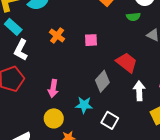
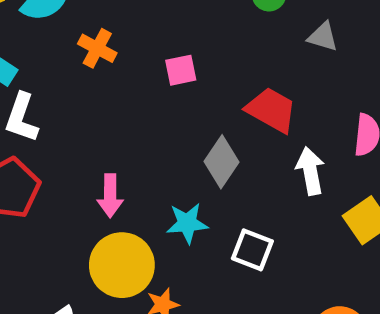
orange cross: (57, 36) -> (97, 48), moved
yellow circle: (54, 118) -> (122, 265), size x1.4

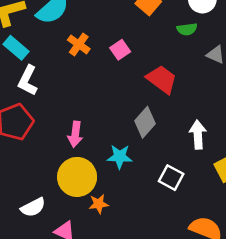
pink square: (181, 70) -> (120, 50), moved, turned -30
red trapezoid: (271, 110) -> (162, 79), moved
white square: (252, 250) -> (171, 178), moved

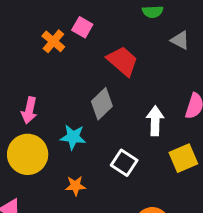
orange cross: (79, 44) -> (53, 41), moved
pink square: (120, 50) -> (82, 27), turned -30
orange star: (99, 204) -> (75, 186), moved

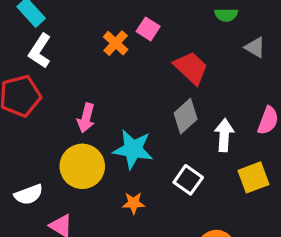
gray diamond: (102, 104) -> (186, 116), moved
cyan star: (73, 137) -> (133, 149), size x1.4

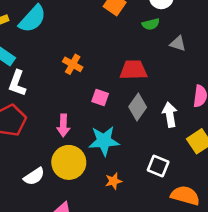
pink square: (148, 29) -> (100, 97), moved
red trapezoid: (191, 68) -> (133, 70), turned -32
white square: (188, 180) -> (158, 166), moved
white semicircle: (29, 195) -> (34, 176), moved

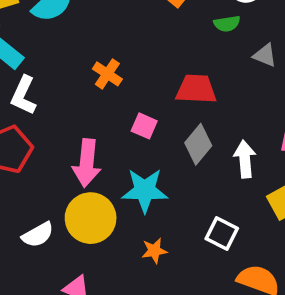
pink arrow: (63, 125) -> (87, 163), size x1.4

